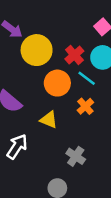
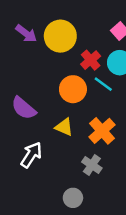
yellow circle: (37, 50) -> (60, 36), moved
orange cross: (85, 106) -> (102, 131), moved, size x1.5

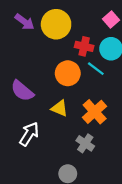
red cross: (91, 60) -> (84, 46), turned -36

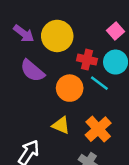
purple semicircle: (22, 91) -> (32, 71), moved

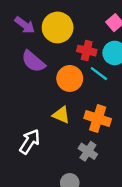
orange cross: (98, 129) -> (98, 119), turned -30

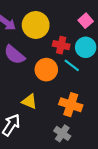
yellow triangle: (61, 115) -> (29, 102), moved

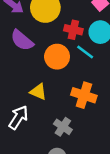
gray cross: (62, 133) -> (63, 127), moved

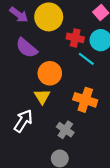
orange circle: (57, 57) -> (50, 73), moved
yellow triangle: (38, 92) -> (42, 97), turned 35

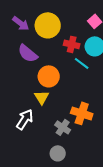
orange cross: (85, 100) -> (82, 113), moved

